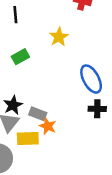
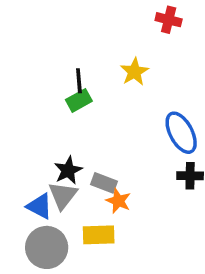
black line: (15, 15) -> (79, 81), moved
yellow rectangle: (28, 139) -> (99, 235), moved

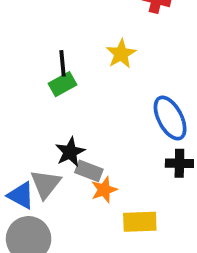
black star: (68, 170) -> (70, 152), moved
orange star: (118, 201) -> (104, 190), turned 30
yellow rectangle: (99, 235) -> (140, 222), moved

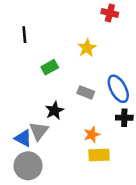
black line: (62, 63) -> (24, 35), moved
gray rectangle: (89, 171) -> (86, 92), moved
orange star: (104, 190) -> (92, 135), moved

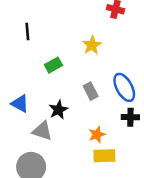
gray rectangle: (86, 92) -> (91, 91), turned 42
gray triangle: (39, 131) -> (42, 131), turned -50
blue triangle: (23, 138) -> (20, 104), moved

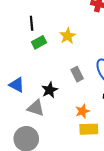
black line: (27, 32) -> (32, 23), moved
yellow star: (92, 45) -> (68, 36), moved
green rectangle: (53, 65) -> (39, 42), moved

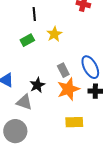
black line: (32, 23) -> (34, 14), moved
orange star: (82, 111) -> (68, 89), moved, size x1.6

